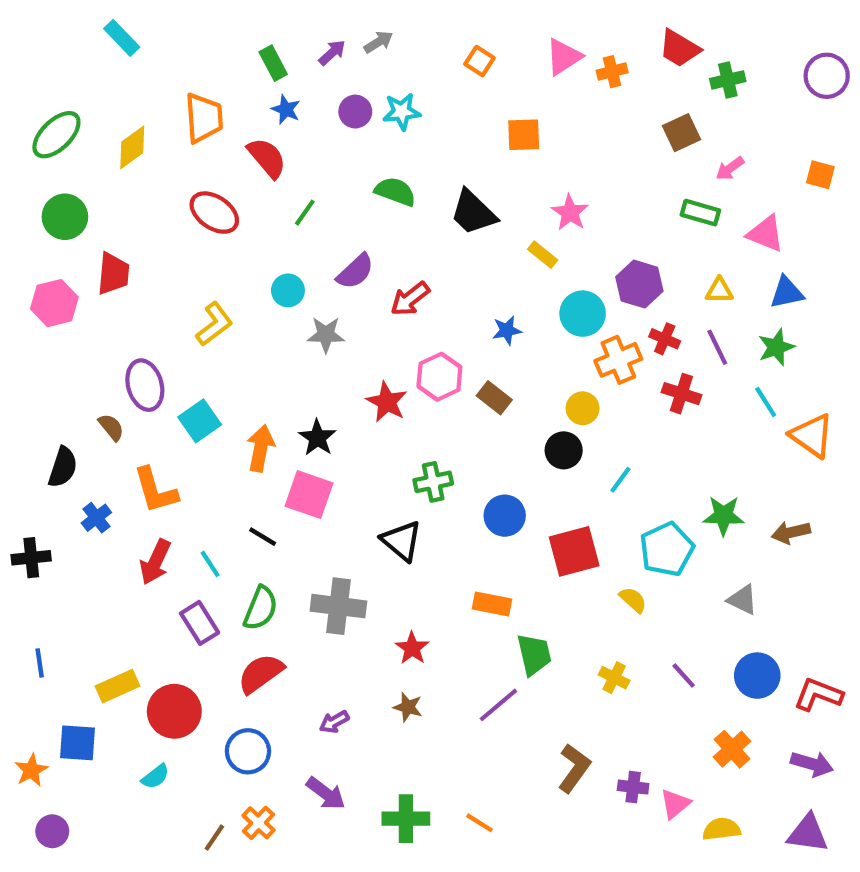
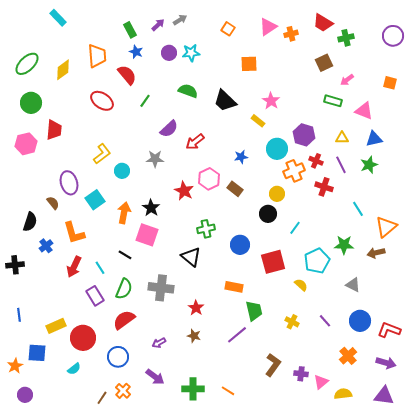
cyan circle: (288, 290) -> (122, 171), moved
cyan line: (766, 402) -> (358, 209), moved
orange triangle: (812, 436) -> (386, 227), moved, turned 45

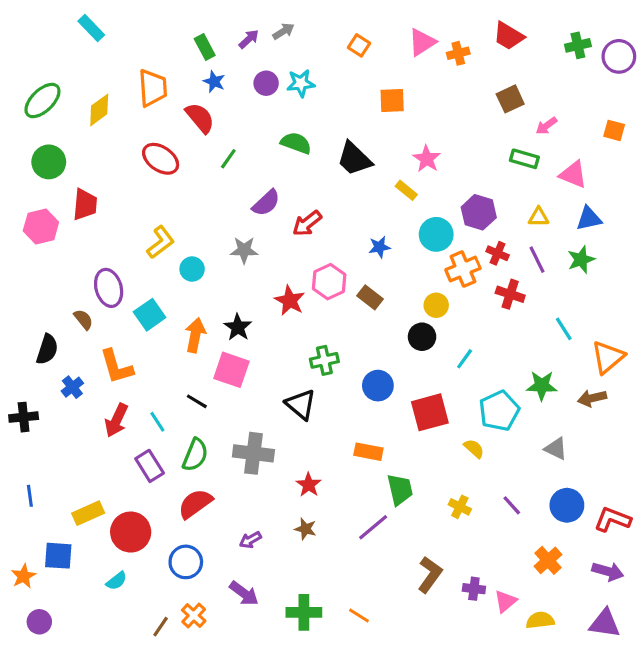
green cross: (346, 38) -> (578, 45), moved

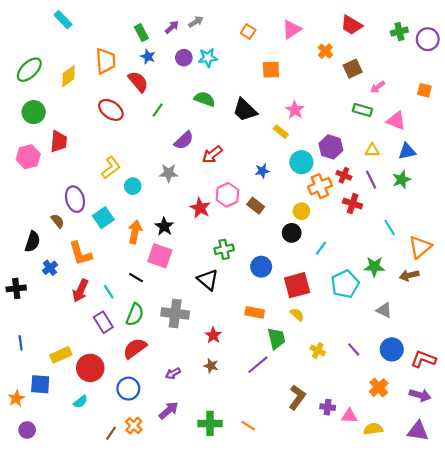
orange cross: (458, 53) -> (325, 51), moved, turned -32
yellow semicircle: (474, 449) -> (297, 315), moved
purple arrow: (244, 593) -> (169, 410), turned -78
pink triangle: (505, 601) -> (349, 416), turned 42

